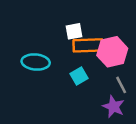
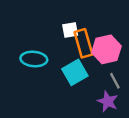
orange rectangle: (88, 45) -> (83, 43), turned 76
cyan square: (79, 76) -> (75, 72), size x1.5

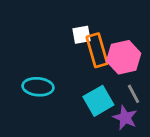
cyan ellipse: (34, 59) -> (38, 87), moved
cyan square: (75, 72) -> (98, 101), moved

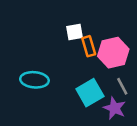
orange rectangle: (97, 50) -> (89, 46), size x0.7

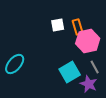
orange rectangle: (89, 46) -> (78, 27), moved
cyan ellipse: (34, 80) -> (15, 64), moved, turned -55

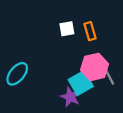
pink hexagon: (88, 41) -> (95, 67), moved
purple star: (89, 84) -> (70, 97), moved

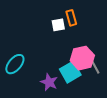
orange rectangle: (90, 31) -> (71, 18), moved
purple star: (70, 97) -> (49, 82), moved

